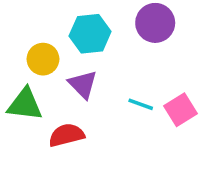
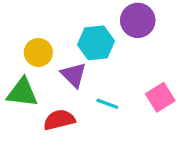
cyan hexagon: (90, 34) -> (96, 43), moved
cyan line: (141, 104) -> (107, 104), moved

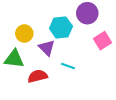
pink square: (160, 97) -> (103, 41), moved

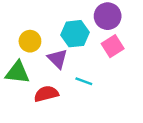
pink square: (103, 41) -> (113, 46), moved

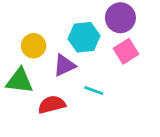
purple triangle: (58, 59) -> (64, 65), turned 50

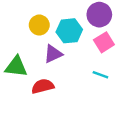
yellow circle: (34, 46) -> (39, 25), moved
cyan line: (94, 91) -> (100, 75), moved

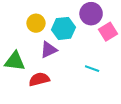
pink square: (104, 42) -> (108, 32), moved

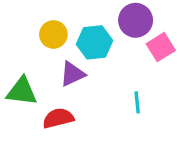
cyan line: (92, 69) -> (137, 102), turned 64

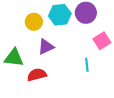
cyan hexagon: (94, 42) -> (60, 15), moved
pink square: (161, 47) -> (102, 41), moved

